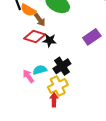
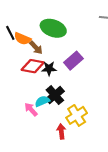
purple rectangle: (92, 37) -> (73, 61), moved
black cross: (62, 66) -> (55, 95), moved
yellow cross: (58, 86) -> (77, 115), moved

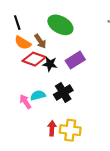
orange semicircle: (22, 39) -> (23, 43), moved
black cross: (55, 95) -> (63, 93), moved
yellow cross: (77, 115) -> (70, 130), moved, turned 30

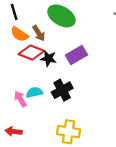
red arrow: (52, 128) -> (14, 131), moved, turned -88

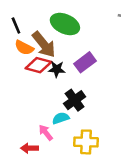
brown arrow: (39, 33) -> (44, 44), size x1.6
cyan semicircle: (34, 92) -> (61, 118), moved
pink arrow: (20, 99) -> (46, 133), moved

